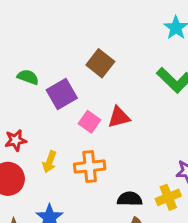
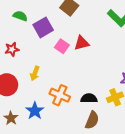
red star: (16, 140) -> (12, 49), moved
orange cross: (90, 167) -> (60, 95), moved, turned 30

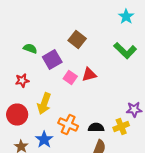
yellow arrow: (35, 73) -> (44, 104), size x1.5

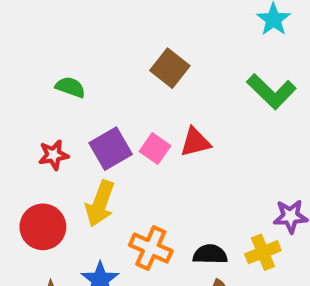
purple square: (52, 60) -> (111, 149), moved

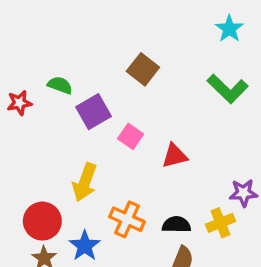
red triangle: (195, 142) -> (175, 156), moved
purple square: (111, 149) -> (94, 112), moved
red star: (53, 155) -> (19, 103), moved
red circle: (43, 227) -> (42, 221), moved

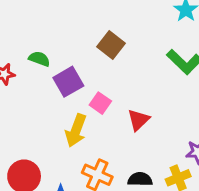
red triangle: (175, 156) -> (138, 120), turned -30
yellow arrow: (85, 182) -> (76, 131), moved

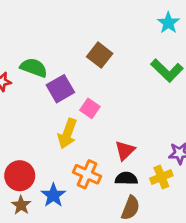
green semicircle: (39, 59) -> (34, 68), size x1.4
red triangle: (138, 120) -> (125, 150), moved

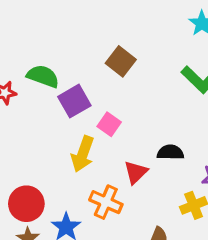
red triangle: (125, 150) -> (136, 172), moved
black semicircle: (126, 178) -> (170, 152), moved

